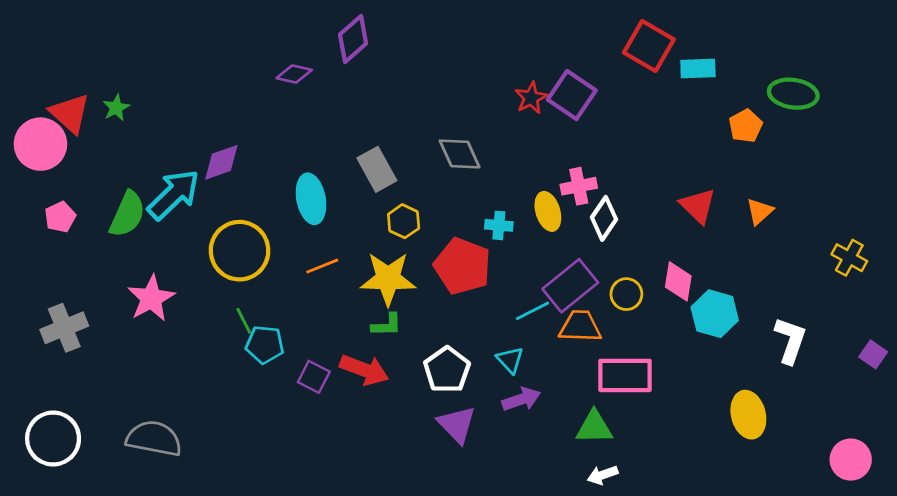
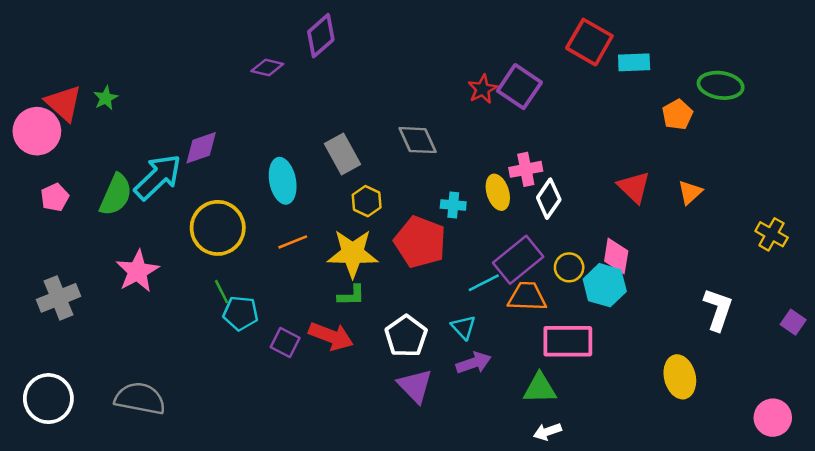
cyan hexagon: (715, 314) -> (605, 285), moved

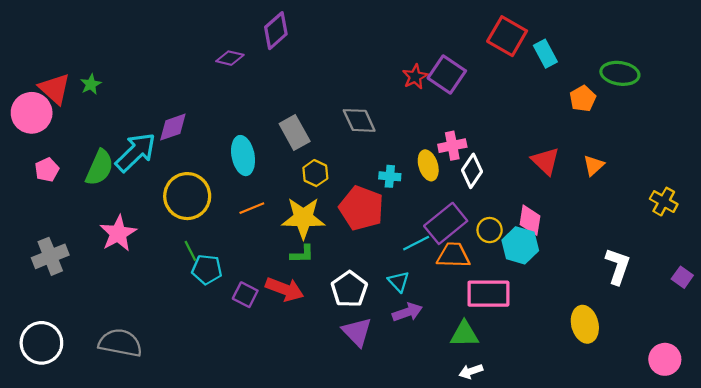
cyan rectangle: (634, 62) -> (545, 54), turned 64

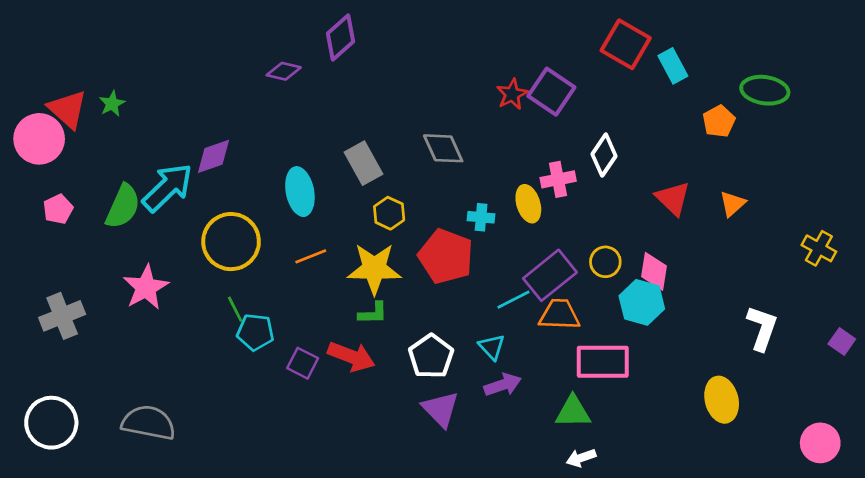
white diamond: (472, 171) -> (604, 155), moved
yellow circle: (490, 230) -> (605, 262), moved

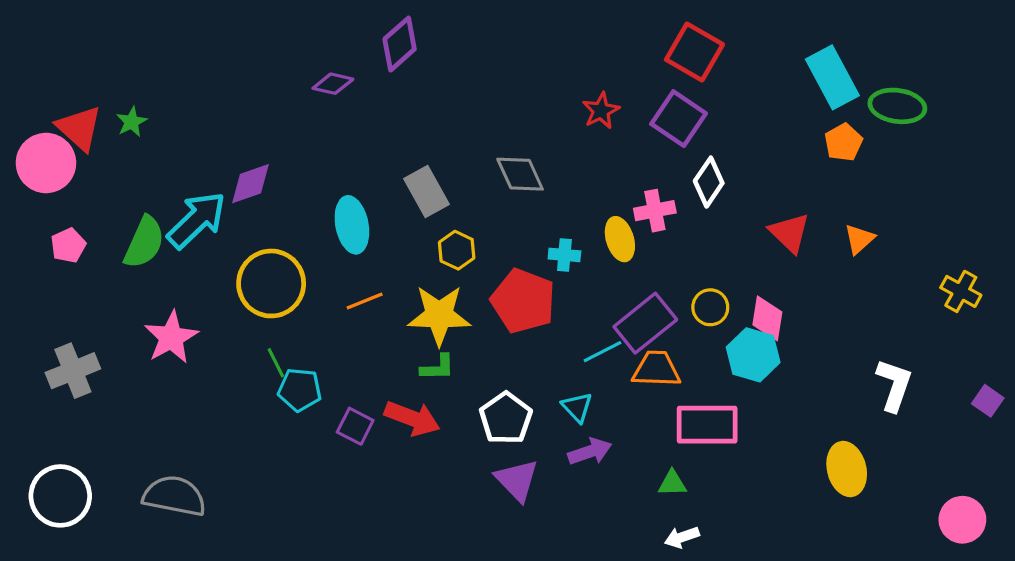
red square: (626, 44) -> (694, 52), moved
cyan rectangle: (673, 66) -> (832, 77), moved, size x1.5
purple square: (551, 92) -> (679, 119), moved
green triangle: (573, 412) -> (672, 483), size x0.7

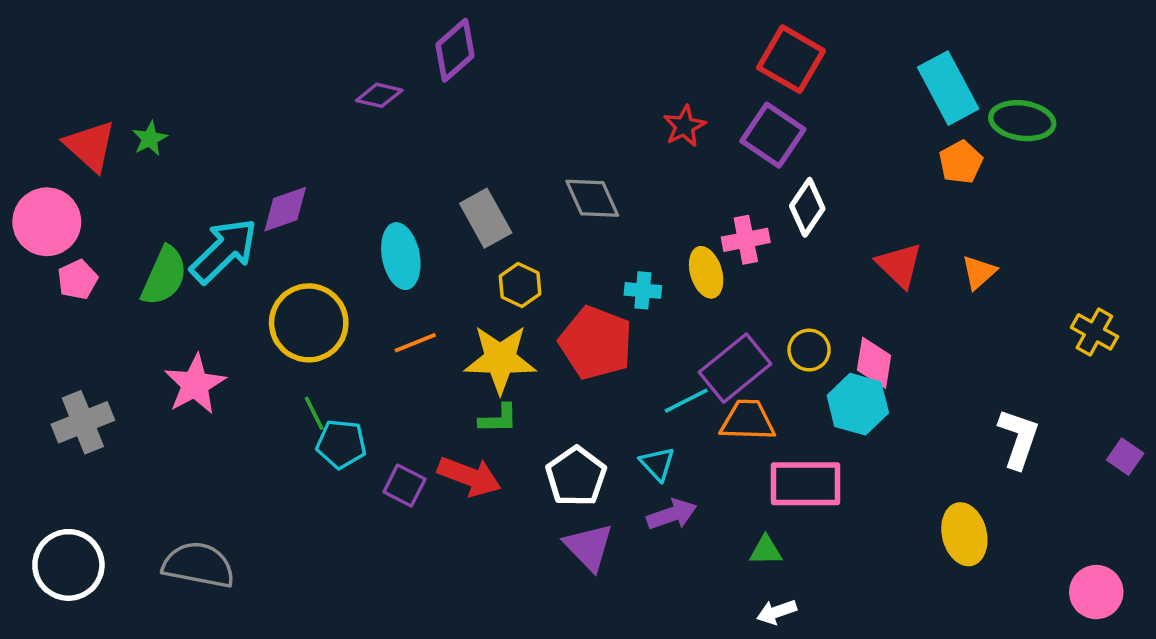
pink circle: (46, 163) -> (47, 222), moved

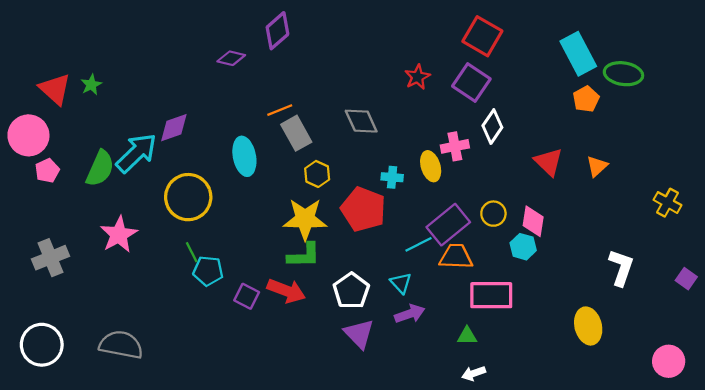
orange line: (415, 343) -> (280, 110), moved
cyan hexagon: (858, 404) -> (523, 247), size x0.7
green L-shape: (498, 419) -> (304, 255), size x1.4

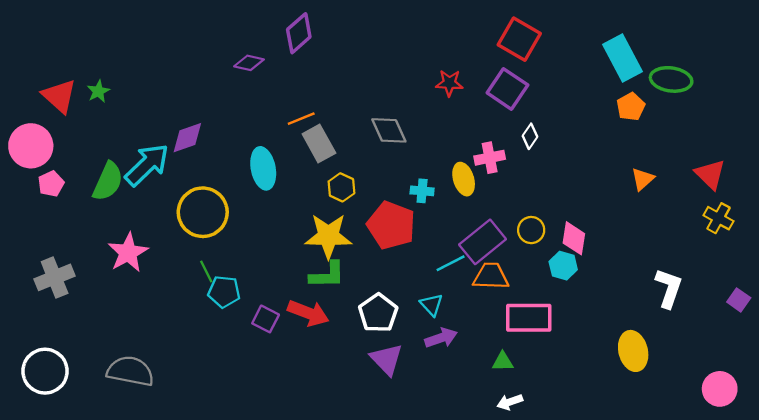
red star: (417, 77) -> (449, 83), turned 30
white diamond: (492, 127) -> (530, 136), size x0.7
red triangle: (549, 162) -> (710, 174), moved

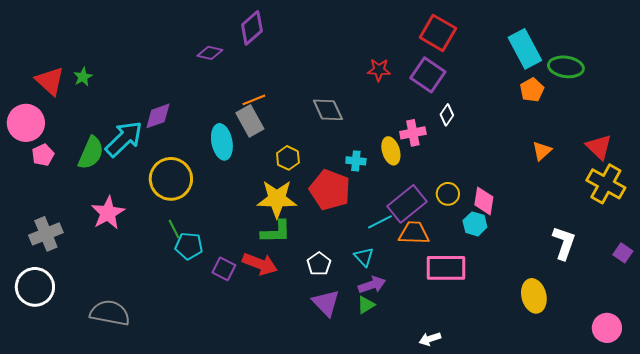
gray rectangle: (319, 143) -> (250, 121), moved
yellow cross: (719, 218) -> (606, 184), size x1.5
white pentagon: (378, 313) -> (319, 264), size x0.7
green triangle: (503, 362) -> (366, 305), moved, turned -30
white circle: (45, 371) -> (35, 287), moved

